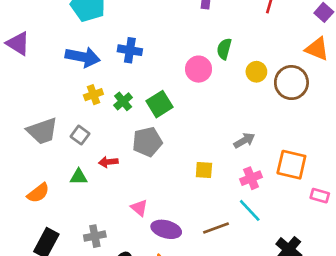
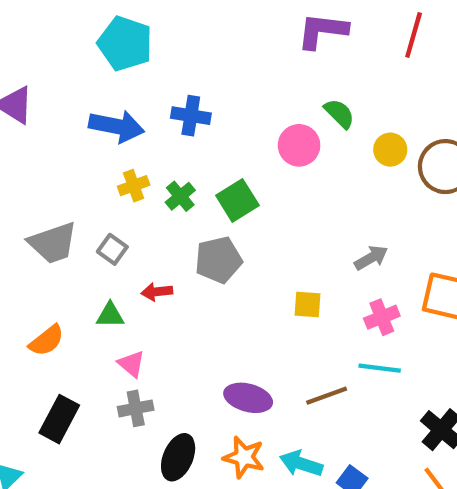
green semicircle: (224, 49) -> (339, 114), turned 120
pink triangle: (139, 208) -> (131, 364), moved
cyan line: (250, 210) -> (380, 368), turned -40

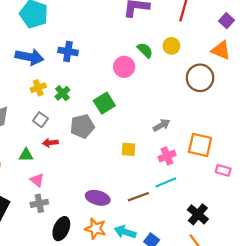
yellow circle: (390, 150) -> (171, 46), moved
green square: (237, 200) -> (104, 103), moved
gray square: (112, 249) -> (40, 120), moved
cyan line: (380, 368) -> (166, 182), turned -30

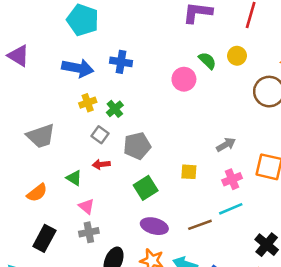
green square: (104, 103) -> (146, 188), moved
gray square: (40, 120) -> (100, 135), moved
green triangle: (26, 155) -> (74, 178), turned 32

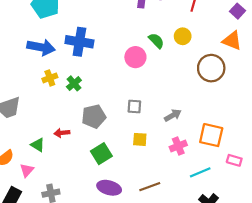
blue cross: (121, 62) -> (79, 42), size x1.4
gray square: (100, 135) -> (134, 107), moved, turned -32
pink triangle: (86, 206) -> (27, 170), moved, turned 32
cyan line: (231, 209) -> (200, 172), moved

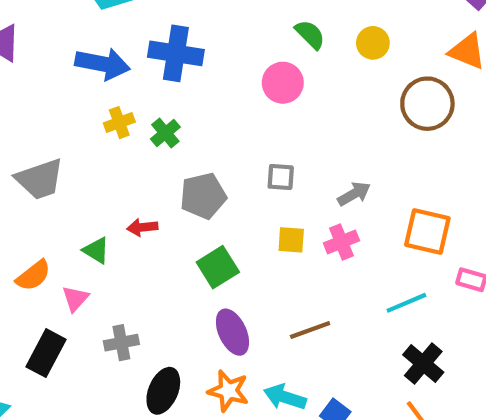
green semicircle: (156, 41) -> (310, 34), moved
pink cross: (178, 146) -> (341, 242), moved
purple ellipse: (109, 188) -> (232, 332), turned 50

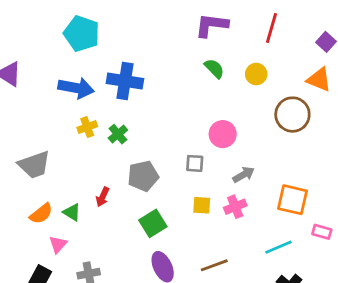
pink circle: (283, 83) -> (223, 134), moved
red arrow: (142, 227) -> (103, 197), turned -60
orange semicircle: (33, 276) -> (41, 214), moved

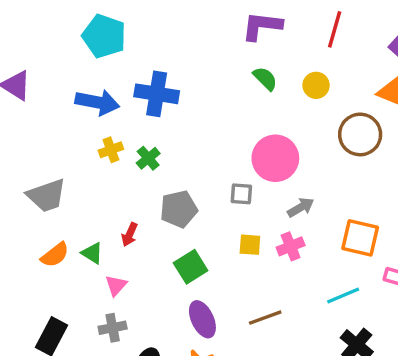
pink circle: (223, 134) -> (275, 158), size x1.4
pink triangle: (58, 244) -> (116, 285), moved

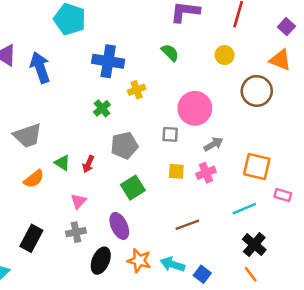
green semicircle: (265, 79) -> (170, 53), moved
blue arrow: (97, 102) -> (40, 67), moved, turned -120
yellow cross: (111, 150) -> (137, 90), moved
green triangle: (92, 253) -> (62, 163), moved
purple ellipse: (202, 319) -> (119, 226), moved

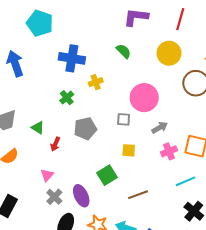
yellow circle: (225, 55) -> (169, 53), size x1.5
green triangle: (62, 163) -> (38, 128), moved
pink cross: (206, 173) -> (169, 151), moved
green square: (133, 188) -> (107, 175), moved
gray cross: (76, 232) -> (54, 197), moved, turned -35

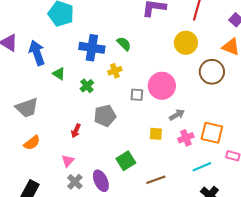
green semicircle: (124, 51) -> (124, 44), moved
gray square: (124, 119) -> (137, 95), moved
green triangle: (38, 128) -> (59, 74), moved
yellow square: (129, 150) -> (156, 134), moved

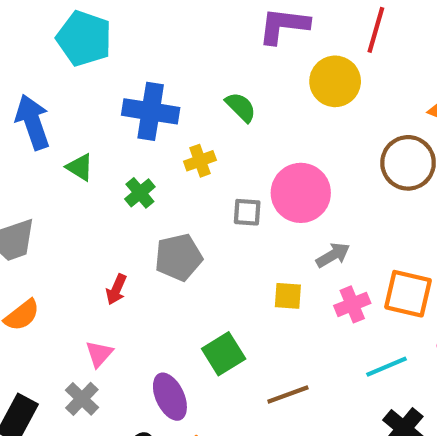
yellow circle: (186, 43) -> (335, 81), moved
green semicircle: (124, 44) -> (241, 107), moved
gray cross: (75, 182) -> (82, 399), moved

